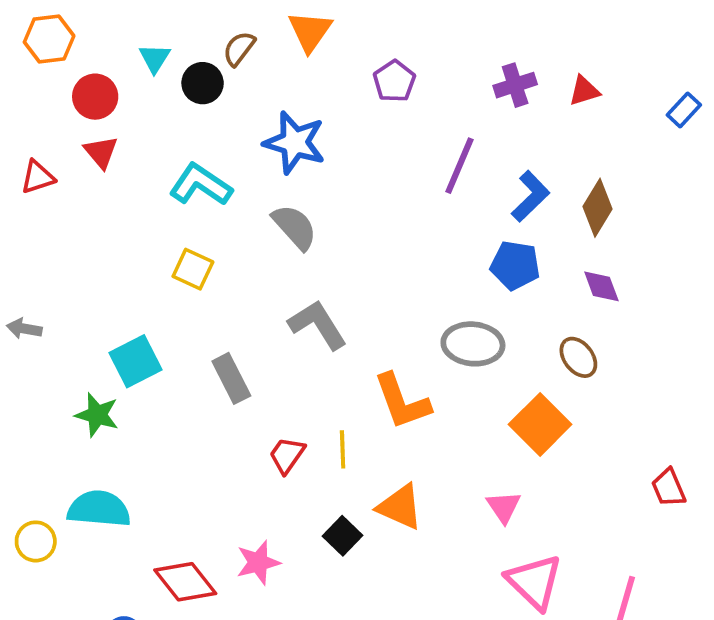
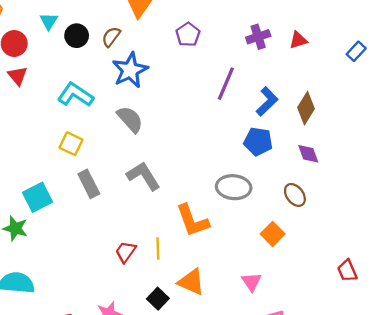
brown semicircle: (239, 49) -> (111, 37), moved
blue star: (295, 143) -> (130, 70), turned 30
gray rectangle: (231, 378) -> (89, 184), moved
orange square: (540, 424) -> (273, 234), size x0.7

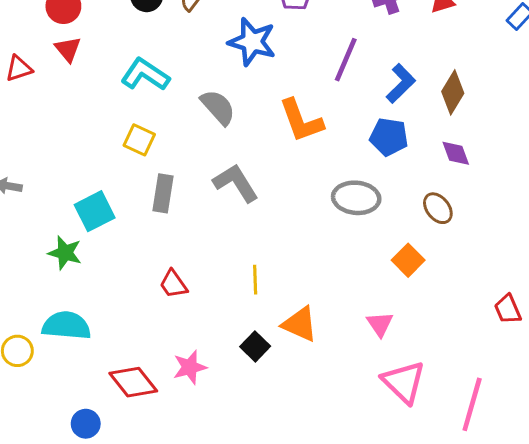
blue star: (130, 70) -> (252, 42), moved, turned -30
gray rectangle: (89, 184) -> (163, 193), turned 36
orange L-shape: (192, 221) -> (301, 121), moved
red trapezoid: (126, 252) -> (173, 284), moved, turned -70

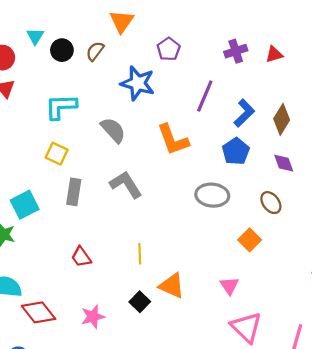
cyan L-shape: (145, 74) -> (61, 107), turned -36
blue pentagon: (389, 137) -> (236, 151), turned 30
red diamond: (133, 382) -> (38, 312), moved

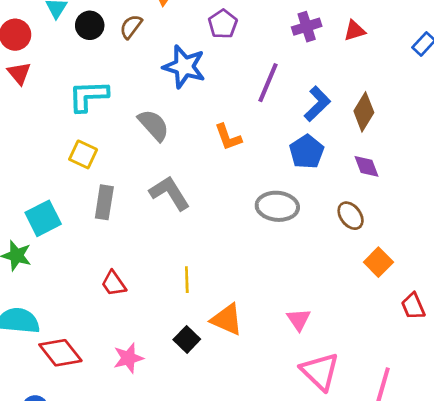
orange L-shape: (173, 140) -> (228, 137), size x0.7
orange square: (250, 240) -> (378, 262), moved

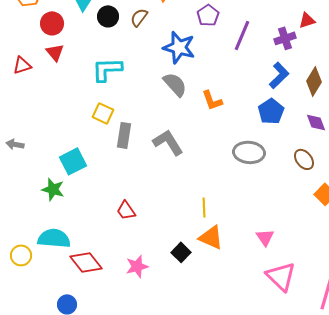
purple cross: (307, 27) -> (285, 38), moved
purple line: (268, 83) -> (242, 35), moved
gray semicircle: (154, 125) -> (175, 84), moved
gray rectangle: (104, 202) -> (124, 135), moved
yellow line: (187, 280) -> (204, 207), moved

